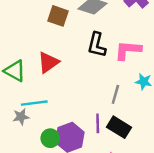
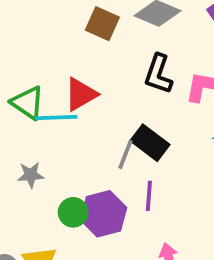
gray line: (115, 94) -> (125, 154), moved
cyan line: (34, 103) -> (56, 118), moved
black rectangle: (119, 127) -> (150, 143), moved

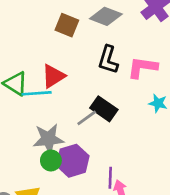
gray line: (125, 154) -> (87, 118), turned 35
gray star: (31, 175) -> (48, 139), moved, size x1.6
purple line: (149, 196) -> (110, 178), moved

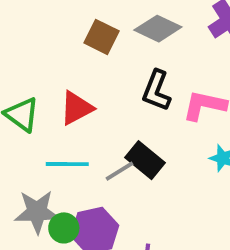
cyan line: (37, 93) -> (67, 164), moved
gray star: (48, 139) -> (37, 212), moved

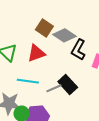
gray diamond: (158, 29) -> (64, 35), moved
brown square: (101, 37) -> (44, 28), moved

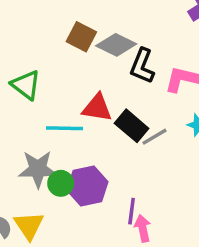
red triangle: (36, 53) -> (97, 108), moved, turned 36
gray line: (54, 88) -> (155, 137), moved

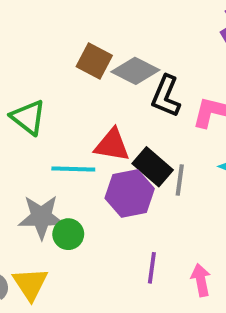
gray line: (155, 137) -> (180, 180), turned -52
purple hexagon: (87, 186) -> (130, 193), moved
pink arrow: (143, 228) -> (201, 280), moved

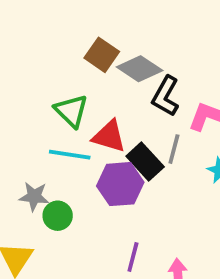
green triangle: (28, 117) -> (71, 111), moved
gray line: (180, 180) -> (174, 149), moved
gray star: (41, 217) -> (34, 196), size x0.7

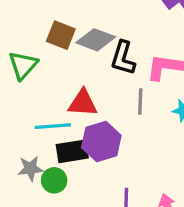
green triangle: (71, 111) -> (23, 65), moved, turned 40
black rectangle: (145, 161) -> (72, 151), moved, turned -44

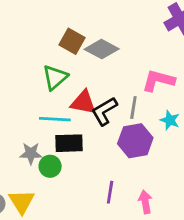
black L-shape: (123, 58) -> (104, 111), moved, turned 36
green triangle: (23, 65) -> (55, 77), moved
purple hexagon: (101, 141) -> (135, 141), moved

